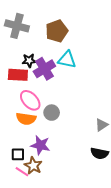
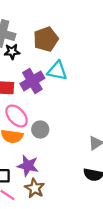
black star: (29, 61) -> (12, 52), moved
brown star: (33, 166) -> (35, 188), moved

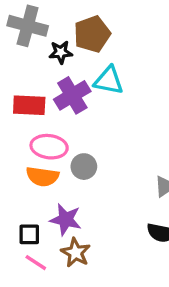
black star: (12, 52) -> (61, 52), moved
pink ellipse: (17, 116) -> (49, 147), turned -40

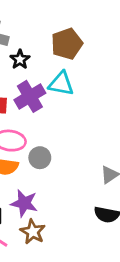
brown pentagon: (92, 34) -> (67, 44), moved
black star: (61, 52) -> (20, 59), turned -30

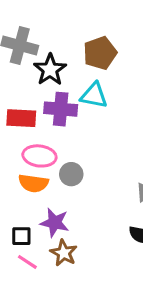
black star: (20, 59) -> (50, 70), size x1.5
purple cross: (30, 96) -> (61, 109), turned 36

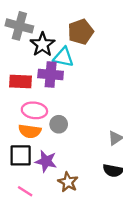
cyan triangle: (94, 95) -> (63, 57), moved
black square: (21, 236) -> (21, 155), moved, size x1.5
brown star: (64, 253) -> (68, 182), moved

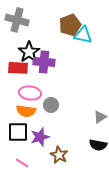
black star: (43, 44) -> (29, 52), moved
cyan triangle: (63, 57) -> (83, 35), moved
purple star: (46, 161) -> (40, 137), turned -30

